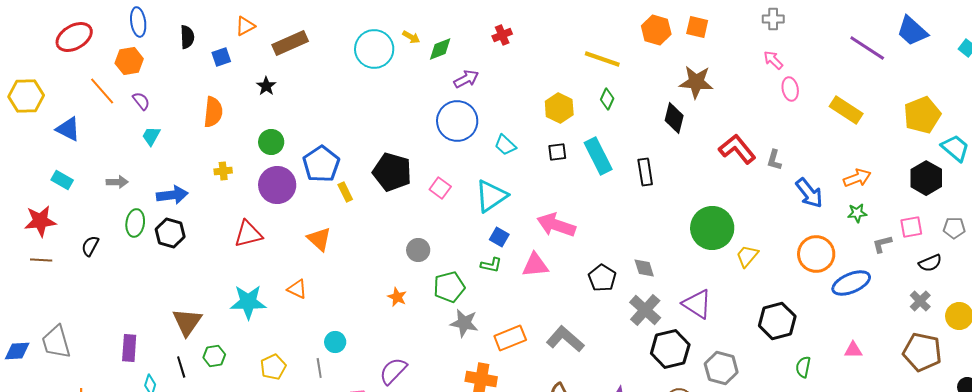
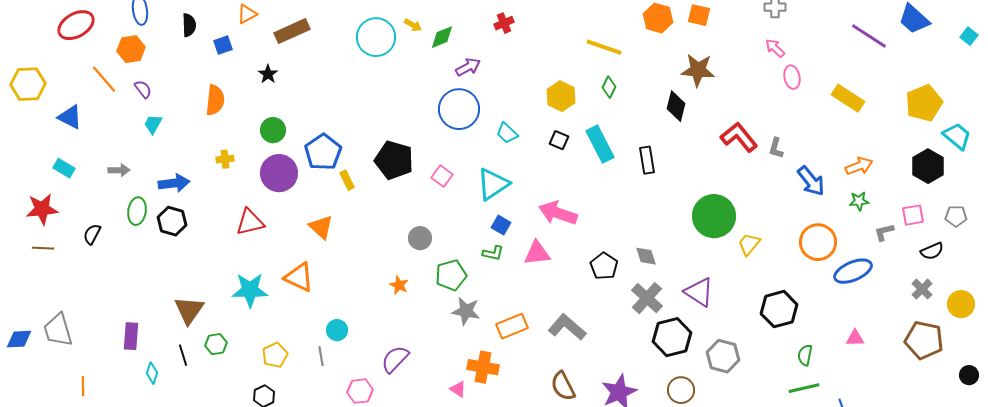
black square: (557, 152) -> (559, 140), turned 30
orange triangle: (297, 289) -> (299, 277), size x1.5

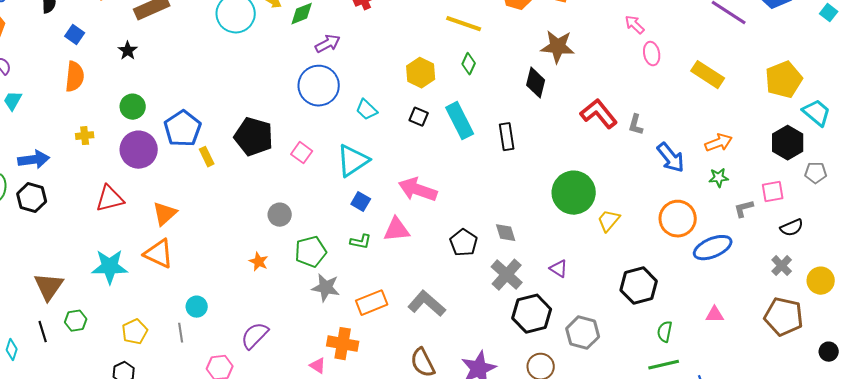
blue square: (223, 45) -> (75, 35), moved, turned -36
gray pentagon: (956, 216) -> (816, 173), moved
orange triangle: (321, 227) -> (165, 214), moved, turned 36
green L-shape: (493, 253) -> (361, 242), moved
purple triangle: (699, 292) -> (559, 269), size x0.6

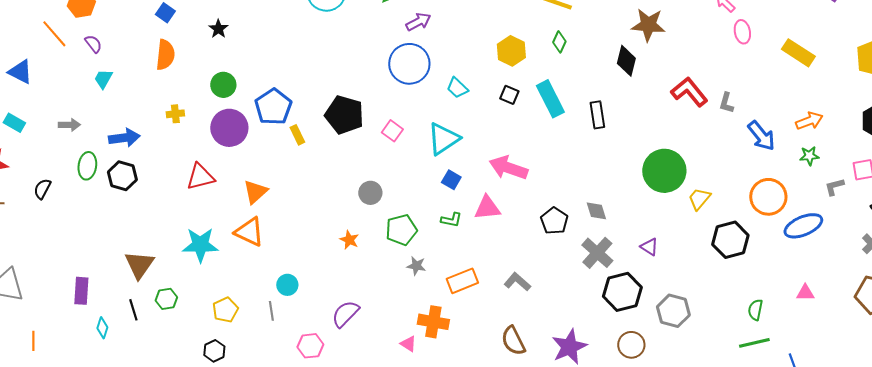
black hexagon: (639, 286) -> (730, 240), moved
gray star: (326, 288) -> (416, 266), size x0.7
gray L-shape: (427, 304) -> (517, 282), size x0.7

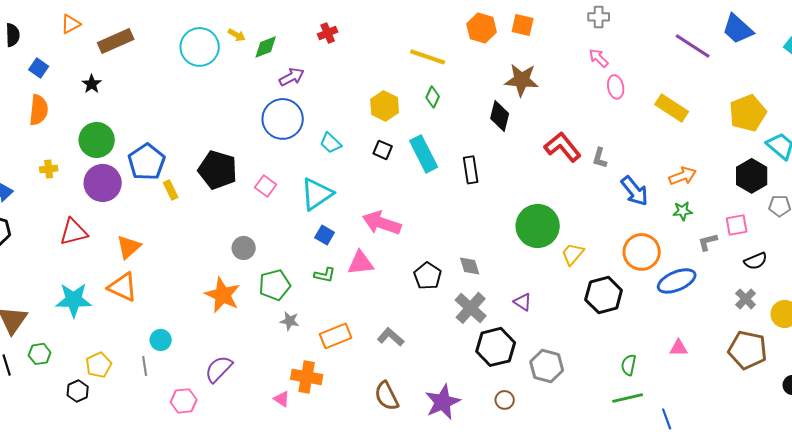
green circle: (223, 85) -> (97, 140), size x1.4
orange star: (349, 240) -> (223, 295), size x1.8
brown circle: (631, 345) -> (505, 400), size x0.7
black hexagon: (214, 351) -> (78, 391), moved

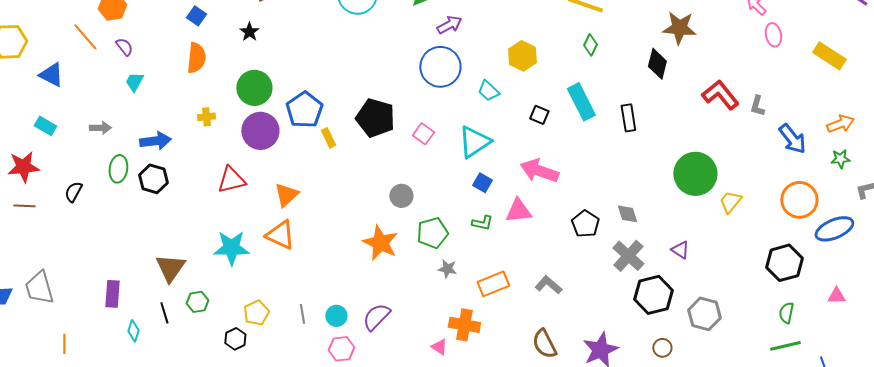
yellow hexagon: (385, 106) -> (522, 56), moved
black square: (383, 150) -> (539, 115), moved
black hexagon: (604, 295) -> (784, 263), moved
cyan circle: (161, 340) -> (336, 316), moved

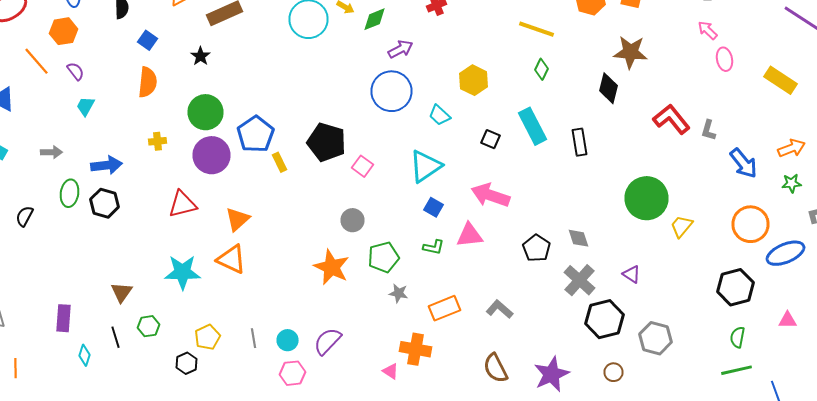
pink square: (423, 134) -> (362, 166), moved
brown triangle: (170, 268) -> (122, 292), size x0.7

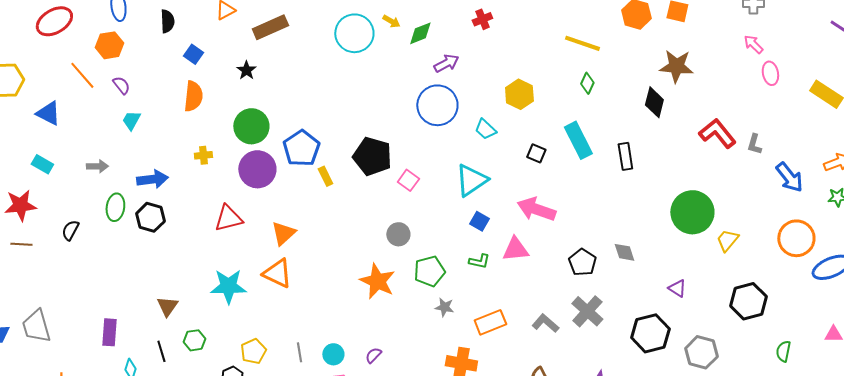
gray cross: (580, 280) -> (587, 311), moved
black hexagon: (736, 287) -> (748, 301), moved
purple semicircle: (328, 341) -> (373, 355), size x0.6

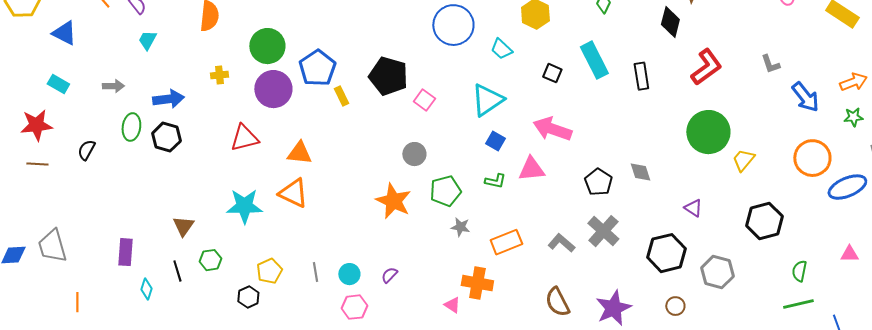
red L-shape: (717, 133) -> (706, 67), moved, turned 93
gray L-shape: (754, 144) -> (770, 64), turned -35
orange triangle: (283, 233) -> (299, 153), turned 48

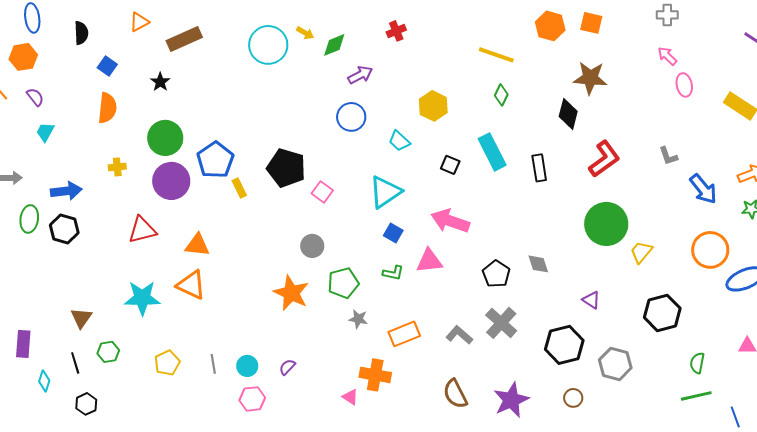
blue circle: (453, 25) -> (351, 117), size x0.7
black hexagon: (248, 297) -> (86, 404), moved

